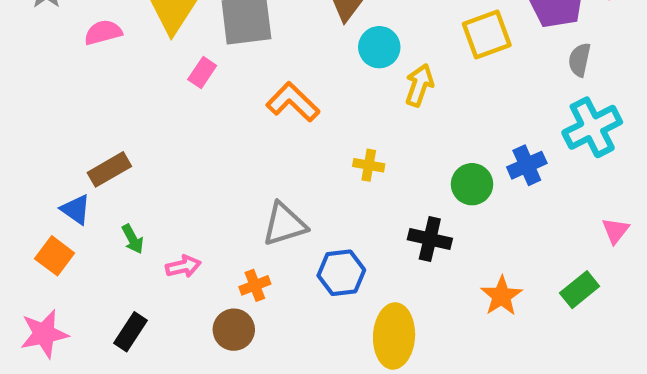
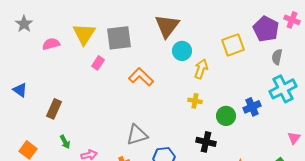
yellow cross: (369, 165) -> (195, 101), moved
brown rectangle: (109, 169) -> (54, 109), turned -36
blue triangle: (76, 209) -> (20, 90), moved

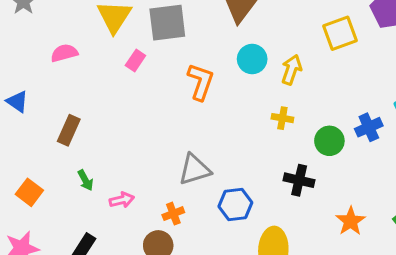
pink semicircle: (51, 44) -> (64, 53), moved
cyan circle: (182, 51) -> (252, 59), moved
orange L-shape: (141, 77) -> (201, 82), turned 65

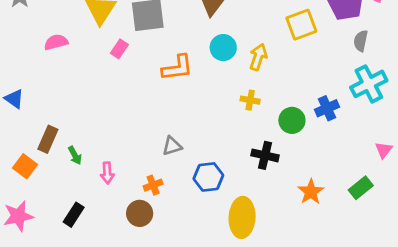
orange L-shape: (201, 82) -> (177, 68), turned 64
blue triangle: (17, 101) -> (14, 99), moved
brown rectangle: (69, 130) -> (48, 139), moved
gray triangle: (195, 170) -> (172, 146), size x0.7
pink arrow: (122, 200) -> (107, 173), turned 100

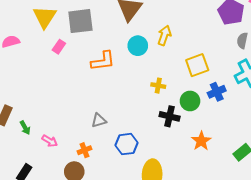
yellow square: (301, 25) -> (197, 65), moved
yellow arrow: (258, 57) -> (164, 35), moved
black cross: (265, 155) -> (170, 116), moved
pink arrow: (107, 173) -> (50, 141), turned -56
orange star: (311, 192) -> (201, 141), moved

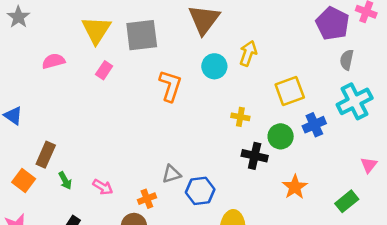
pink rectangle: (59, 47) -> (104, 70), moved
orange L-shape: (103, 61) -> (170, 86), turned -65
gray triangle: (99, 120) -> (172, 174), moved
green arrow: (25, 128) -> (65, 180), moved

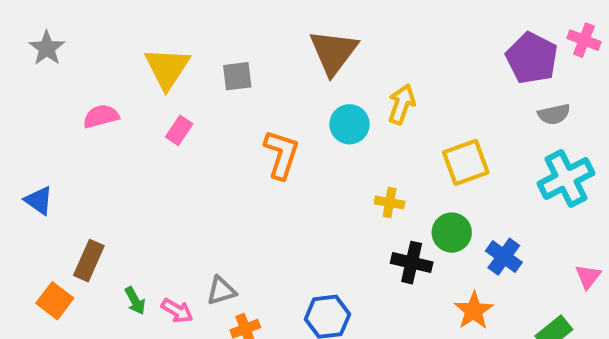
gray square: (142, 35) -> (237, 76), size x0.6
gray semicircle: (347, 60) -> (554, 114), turned -114
blue cross: (314, 125) -> (504, 257), moved, turned -30
gray triangle: (172, 174) -> (221, 291), moved
green arrow: (65, 180) -> (135, 301), moved

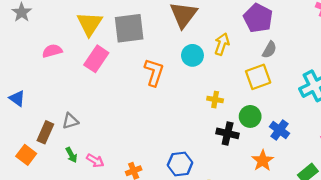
purple pentagon: (532, 58) -> (258, 18), moved
gray square: (237, 76) -> (129, 28), size x1.8
gray semicircle: (554, 114) -> (269, 50), moved, turned -48
pink rectangle: (179, 130) -> (96, 59), size x1.6
gray triangle: (221, 291) -> (70, 121), moved

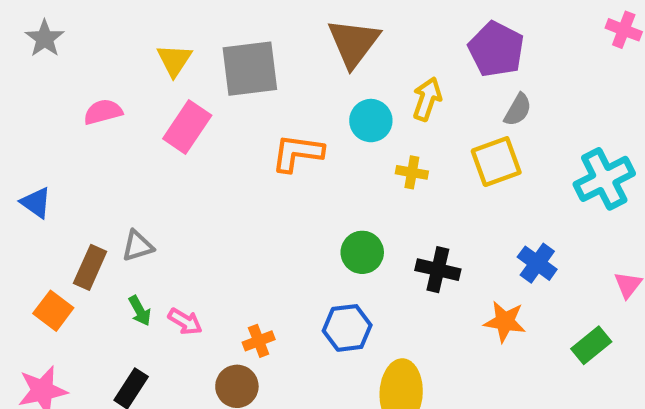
yellow triangle: (90, 24) -> (174, 60), size x0.7
orange L-shape: (154, 72) -> (297, 153), turned -100
yellow cross: (215, 100) -> (412, 172), moved
green circle: (250, 116) -> (362, 252), moved
orange star: (263, 161) -> (505, 321), turned -30

